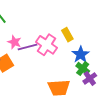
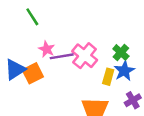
yellow rectangle: (67, 35) -> (108, 77), moved, turned 40
green cross: (83, 68) -> (121, 52), moved

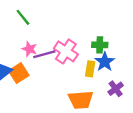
green line: (32, 17) -> (23, 17), moved
green cross: (121, 52) -> (100, 45), turned -35

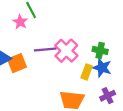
pink star: (29, 49) -> (20, 22), moved
blue star: (105, 62) -> (102, 68), turned -30

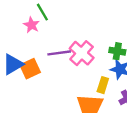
yellow rectangle: (87, 72) -> (103, 85), moved

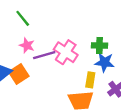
pink star: (31, 25) -> (27, 45), moved

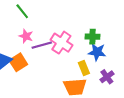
yellow rectangle: (90, 80) -> (84, 68), turned -32

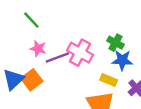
green cross: (92, 37) -> (116, 43), turned 32
yellow rectangle: (84, 68) -> (109, 80), turned -40

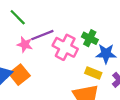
green cross: (116, 43) -> (90, 38), moved
purple line: (57, 57) -> (42, 35), moved

